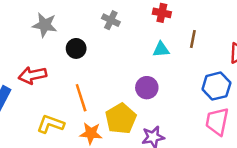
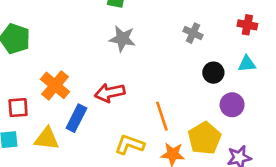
black circle: (76, 48) -> (213, 73), moved

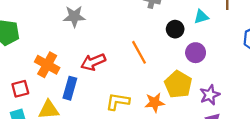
gray star: (122, 39) -> (74, 16), moved
orange line: (162, 116) -> (139, 52), moved

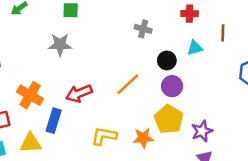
orange line: (139, 52) -> (128, 84), turned 75
purple circle: (196, 53) -> (172, 86), moved

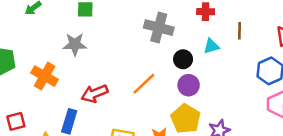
gray cross: (143, 29) -> (159, 28), size x1.6
orange cross: (30, 95) -> (45, 76), moved

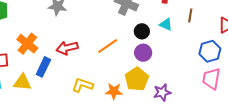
cyan triangle: (211, 46) -> (166, 24), turned 32
orange cross: (45, 76) -> (27, 44), moved

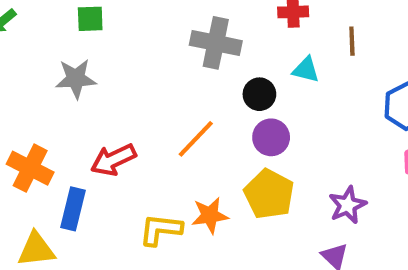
orange star: (114, 91) -> (210, 215), moved
purple star: (162, 92) -> (347, 205), moved

